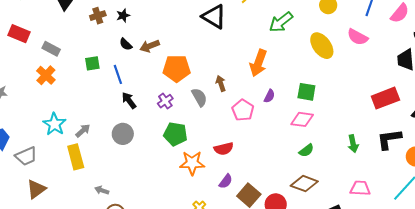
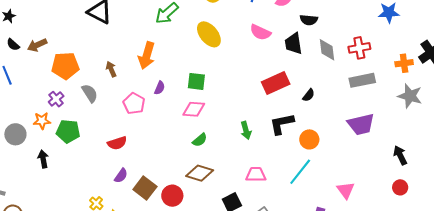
pink semicircle: (358, 37) -> (260, 32), moved
brown arrow: (221, 83) -> (111, 69), moved
black arrow: (129, 100) -> (43, 159), moved, turned 30
orange star: (192, 163) -> (42, 121), moved, size x0.7

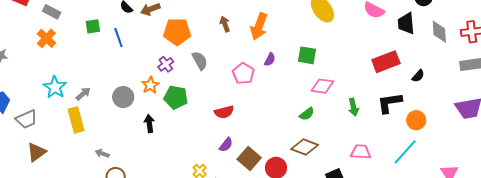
brown arrow: (111, 69) -> (225, 24), moved
pink diamond: (194, 109) -> (322, 86), moved
orange star: (42, 121) -> (150, 85), turned -30

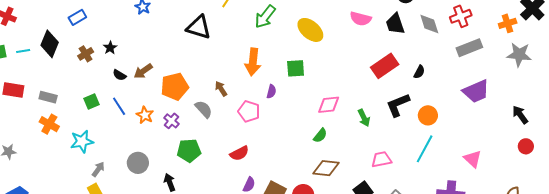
brown arrow: (225, 24) -> (221, 89), moved
green square: (307, 55) -> (296, 68), moved
orange star: (150, 85) -> (145, 115), moved
cyan star: (55, 87) -> (82, 141), moved, turned -30

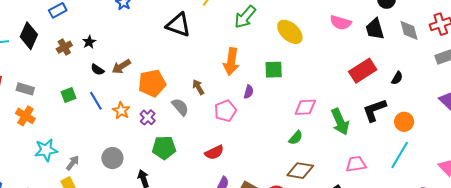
pink pentagon: (249, 111) -> (225, 111), turned 30
green arrow: (364, 118) -> (340, 122), size x1.5
cyan star: (82, 141) -> (46, 150), moved

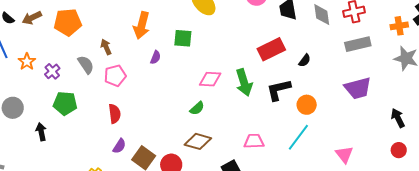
orange pentagon: (152, 83) -> (68, 22), moved
pink pentagon: (225, 111) -> (115, 76), moved
green arrow: (340, 122) -> (244, 82), moved
red semicircle: (214, 152) -> (115, 114), turned -78

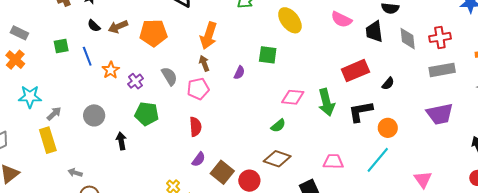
orange arrow: (142, 25) -> (209, 36), moved
brown arrow: (106, 47) -> (204, 63), moved

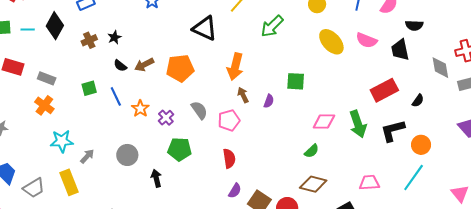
yellow ellipse: (290, 20) -> (331, 42), moved
gray diamond: (408, 39) -> (440, 68), moved
brown arrow: (204, 63) -> (243, 95), moved
yellow rectangle: (48, 140) -> (69, 182), moved

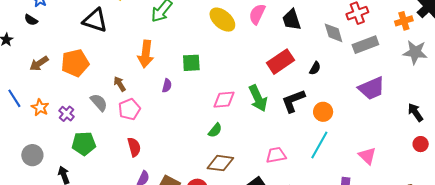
pink semicircle: (367, 40) -> (257, 14), turned 100
black semicircle: (120, 66) -> (31, 20), moved
orange arrow: (235, 67) -> (146, 54), moved
brown arrow: (243, 95) -> (120, 84), moved

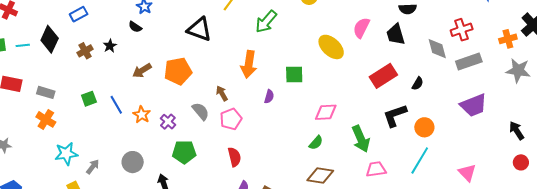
yellow ellipse: (222, 20) -> (331, 47), moved
green arrow: (258, 98) -> (361, 139), moved

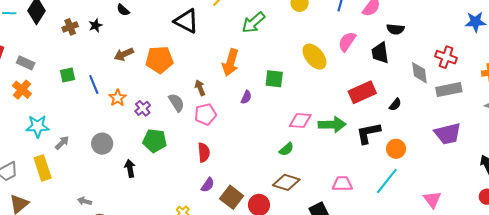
red cross: (462, 30) -> (446, 57), turned 30
green arrow: (361, 139) -> (332, 125), moved, turned -76

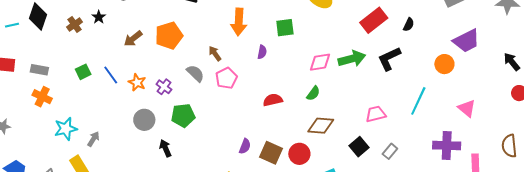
gray circle: (102, 144) -> (144, 120), moved
orange circle: (396, 149) -> (444, 64), moved
red semicircle: (204, 152) -> (273, 100), moved, turned -84

